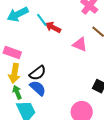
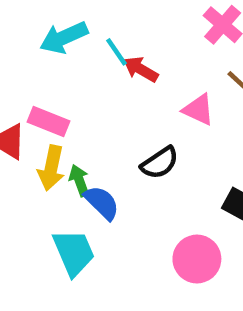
black semicircle: (38, 73) -> (160, 163), moved
green arrow: (17, 92) -> (79, 181), moved

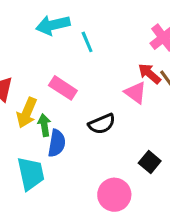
red arrow: (141, 69) -> (150, 74), moved
pink rectangle: (48, 122) -> (63, 88), moved
blue semicircle: (102, 203) -> (57, 143), turned 44

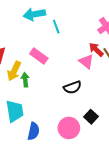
black semicircle: (102, 124) -> (72, 87), moved
blue semicircle: (57, 143) -> (33, 131), moved
black square: (150, 162) -> (91, 117), moved

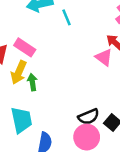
pink rectangle: (39, 56) -> (25, 47), moved
black semicircle: (72, 87) -> (89, 117), moved

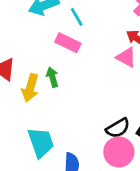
pink rectangle: (25, 47) -> (68, 43), moved
green arrow: (32, 82) -> (52, 77), moved

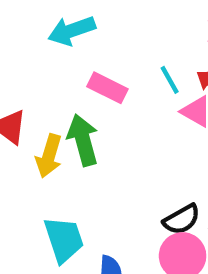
cyan line: (77, 17) -> (170, 80), moved
green arrow: (52, 77) -> (83, 140), size x1.6

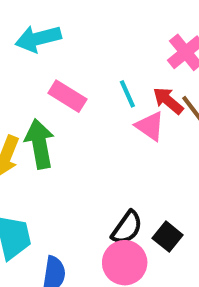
black semicircle: (182, 219) -> (127, 228), turned -30

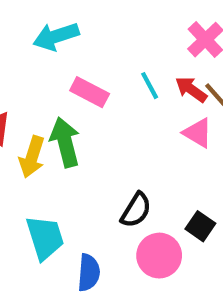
pink triangle: (150, 126) -> (198, 133), moved
black semicircle: (127, 228) -> (136, 210), moved

